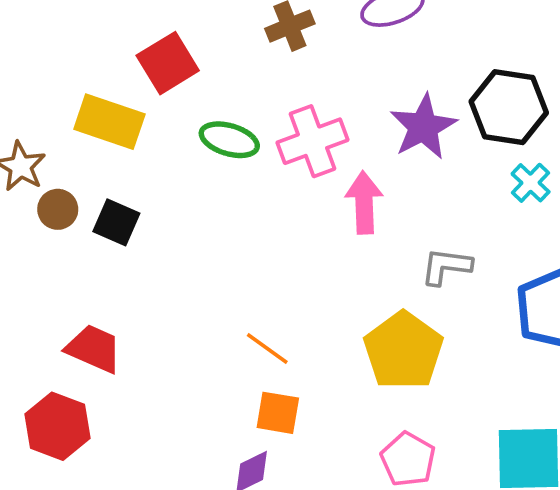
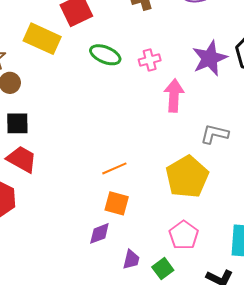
pink cross: (313, 141) -> (150, 60), size x0.6
black square: (116, 222) -> (17, 123), moved, turned -30
orange line: (267, 348) -> (114, 168), turned -65

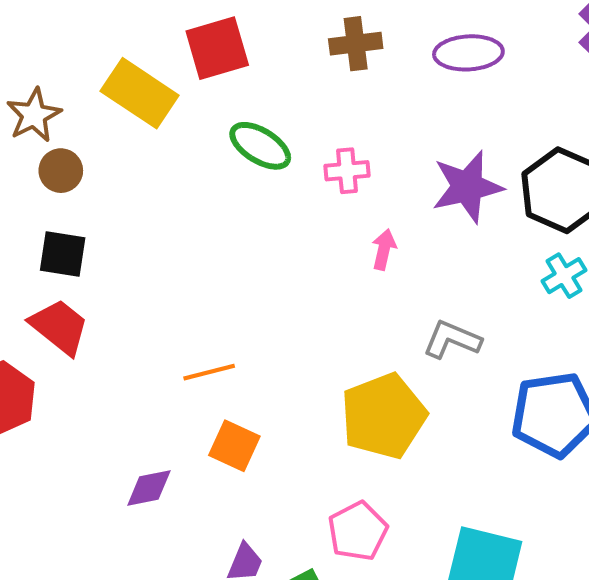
pink arrow: (174, 96) -> (384, 250), size x0.6
orange line: (114, 168) -> (209, 372), moved
purple diamond: (99, 233) -> (149, 488), moved

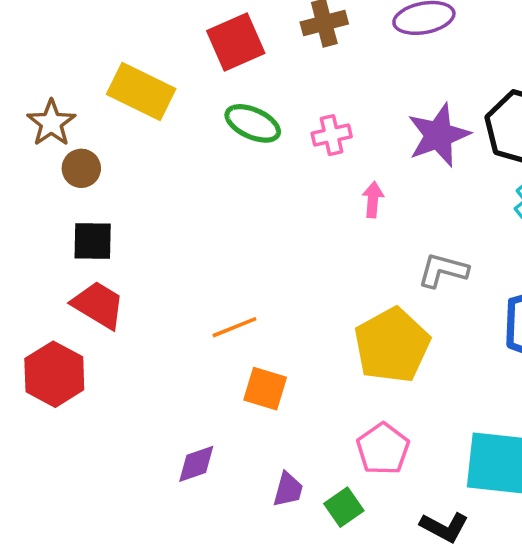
red square: (217, 48) -> (236, 42), moved
purple diamond: (149, 488) -> (196, 464), moved

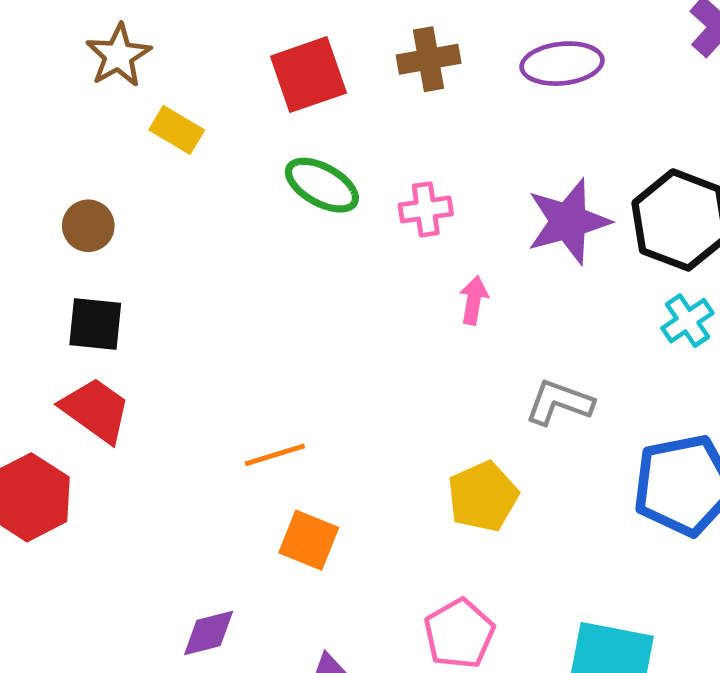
yellow rectangle: (141, 91) -> (177, 130), size x0.6
brown star: (51, 123) -> (118, 55), moved
yellow pentagon: (392, 345) -> (483, 496), size x0.7

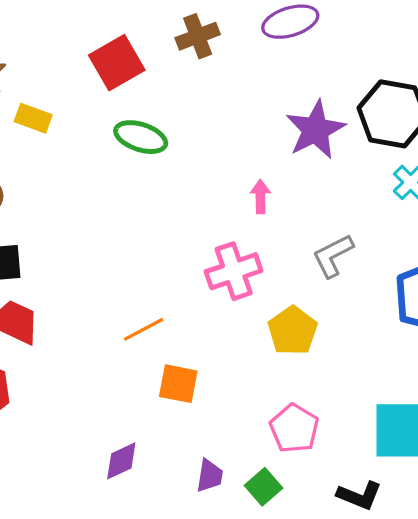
pink cross: (426, 209) -> (234, 271), moved, size x1.5
gray L-shape: (559, 402) -> (333, 256), turned -36

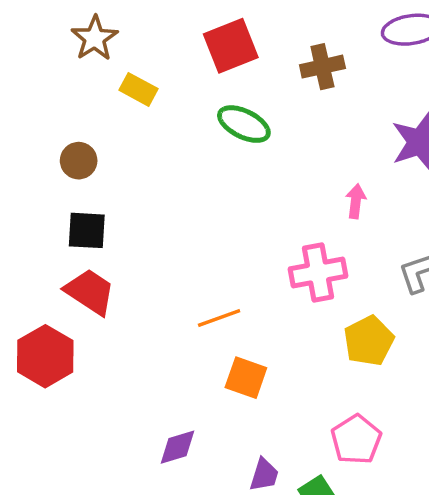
brown cross: (198, 36) -> (322, 67), moved

